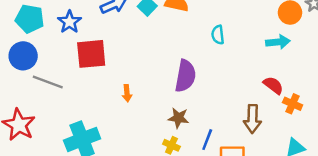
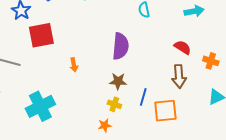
red semicircle: (273, 85) -> (183, 47), moved

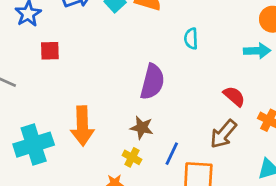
red square: (41, 35) -> (50, 51), size x0.6
orange arrow: (74, 65) -> (82, 126), moved, size x2.0
brown arrow: (179, 76) -> (223, 134), turned 35

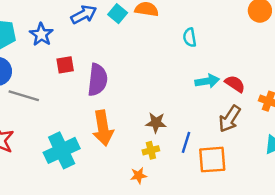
cyan arrow: (257, 51) -> (207, 81), moved
purple semicircle: (152, 82) -> (97, 80), moved
yellow cross: (132, 157) -> (151, 150), turned -35

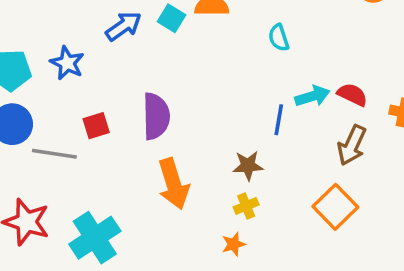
red square: (65, 65) -> (96, 126), moved
blue line: (186, 142) -> (279, 120), moved
cyan cross: (62, 150) -> (95, 238), moved
orange square: (212, 160) -> (335, 207), turned -32

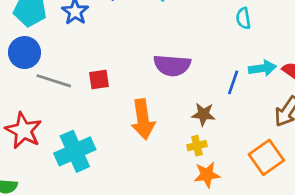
purple semicircle: (156, 116) -> (172, 65), moved, turned 87
red square: (96, 126) -> (99, 80), moved
orange star: (234, 244) -> (207, 175), moved, size x1.4

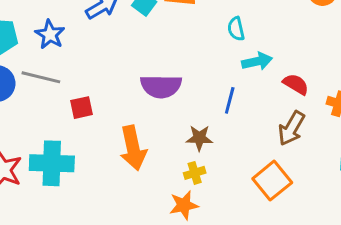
cyan arrow: (262, 68) -> (257, 61), moved
gray line: (54, 81) -> (41, 77), moved
cyan cross: (75, 151) -> (52, 163), moved, turned 30
orange star: (207, 175) -> (184, 205), moved

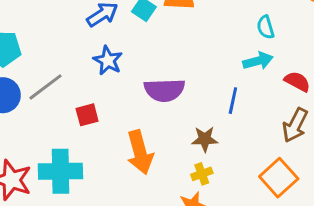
cyan semicircle: (236, 29) -> (266, 27), moved
blue star: (50, 35) -> (108, 60), moved
gray line: (41, 77) -> (46, 87), turned -48

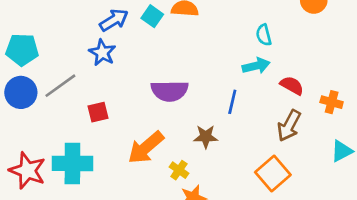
blue star: (108, 60) -> (102, 53), moved
orange arrow: (140, 152) -> (146, 148), turned 63
yellow cross: (202, 174) -> (179, 170), moved, turned -36

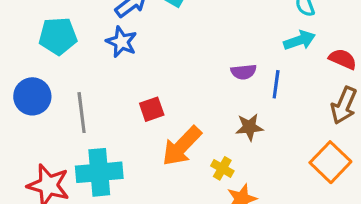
cyan pentagon: (22, 50) -> (58, 36), moved
gray line: (60, 86) -> (82, 113), moved, turned -56
purple semicircle: (170, 91) -> (244, 72), moved, size x0.6
red square: (98, 112) -> (152, 109), moved

